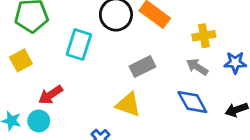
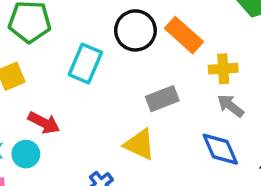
yellow cross: (204, 36) -> (223, 69), moved
red arrow: (51, 95) -> (44, 123), turned -125

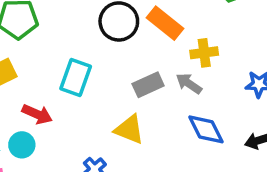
cyan rectangle: (85, 63) -> (76, 77), moved
gray arrow: (230, 106) -> (189, 84), moved

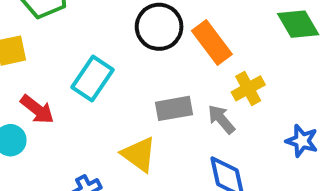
yellow cross: (204, 53) -> (248, 88), turned -36

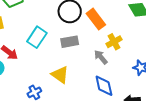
gray rectangle: (174, 108) -> (70, 42), moved

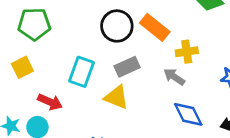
yellow cross: (114, 42) -> (187, 52), turned 35
yellow triangle: (60, 75) -> (117, 97), moved

